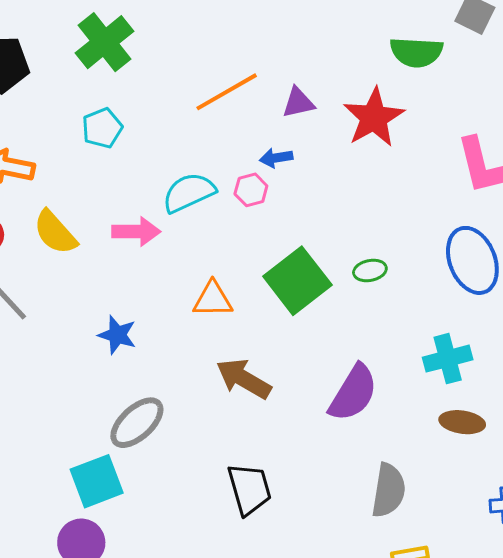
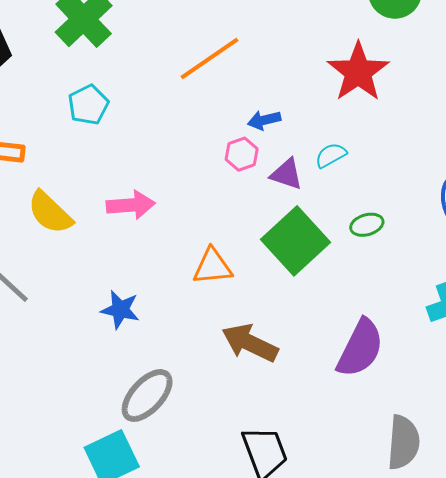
purple triangle: (298, 103) -> (287, 174), moved, turned 36
cyan semicircle: (189, 192) -> (331, 155), moved, size x0.6

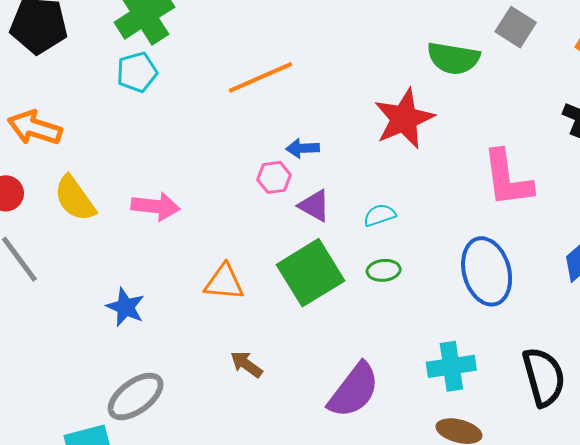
cyan pentagon: (88, 105) -> (137, 72), moved
cyan semicircle: (331, 155) -> (380, 215), moved
brown arrow: (250, 343) -> (246, 364), size x0.6

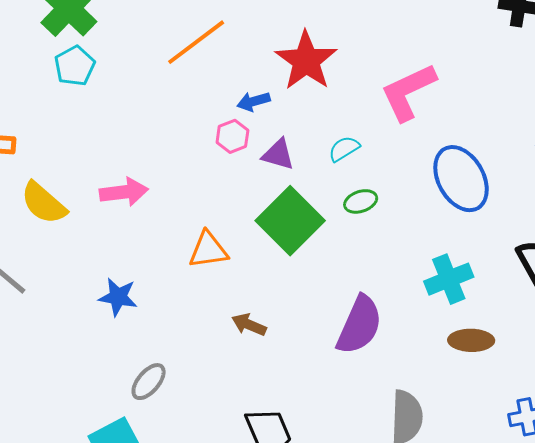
red star: (404, 119) -> (306, 61), moved
pink L-shape: (507, 178) -> (408, 92), moved, turned 86
gray ellipse: (136, 396) -> (149, 382), size x0.7

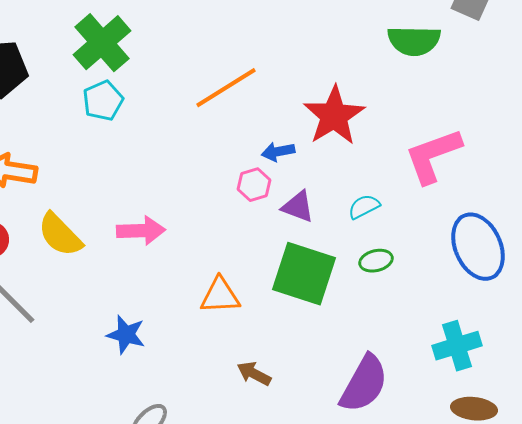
green square: (290, 221) -> (304, 274), turned -32

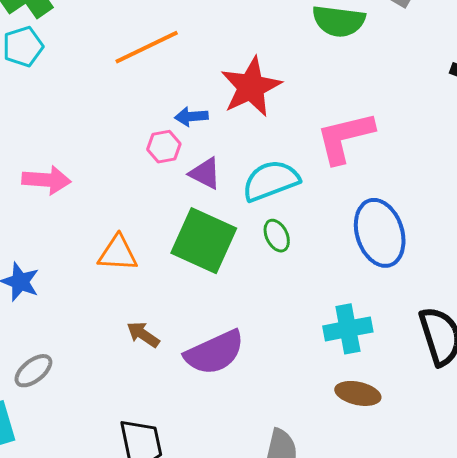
cyan semicircle: (364, 207) -> (271, 181), size x1.8
green ellipse: (376, 261) -> (277, 236), turned 72
purple semicircle: (364, 384) -> (215, 352), moved, turned 30

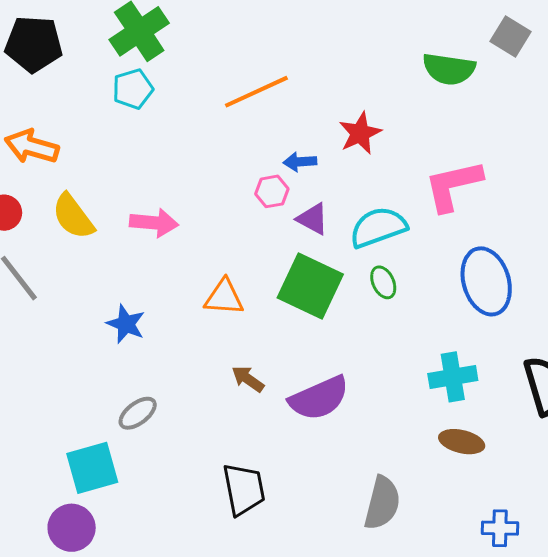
red star: (251, 87) -> (360, 133), size x0.7

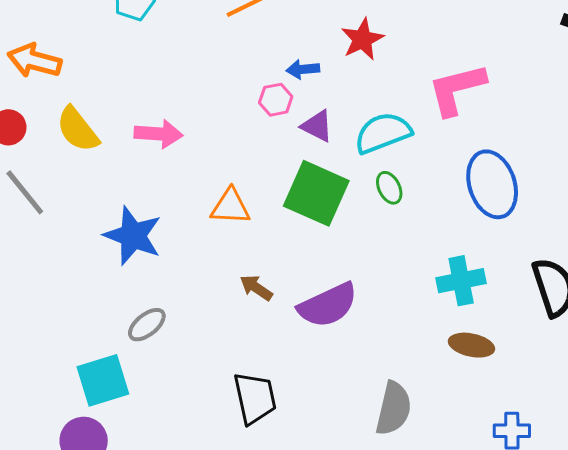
blue star: (126, 324) -> (133, 236), size x1.5

